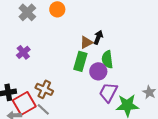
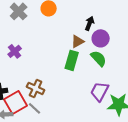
black arrow: (98, 37) -> (90, 23), moved
green semicircle: (107, 59) -> (99, 58), turned 144
purple circle: (98, 71) -> (101, 38), moved

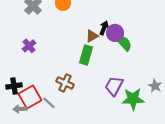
black arrow: (90, 23) -> (104, 28), moved
green semicircle: (99, 58) -> (124, 43), moved
brown cross: (36, 88) -> (65, 83), moved

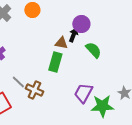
purple circle: (115, 33) -> (81, 24), moved
brown triangle: (92, 36) -> (61, 43), turned 40
gray line: (49, 103) -> (18, 82), moved

